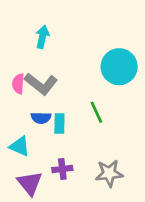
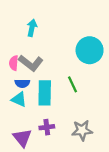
blue semicircle: (41, 118) -> (22, 83), moved
cyan rectangle: (59, 124) -> (45, 93), size x1.6
cyan triangle: (20, 146) -> (19, 99), moved

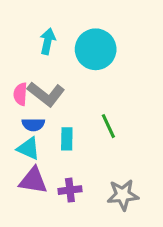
cyan circle: (90, 50) -> (96, 49), moved
cyan rectangle: (45, 93) -> (67, 139), size x0.6
purple triangle: (22, 138) -> (33, 180), moved, turned -42

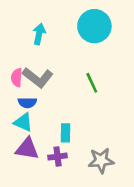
cyan circle: (96, 49) -> (94, 26), moved
green line: (108, 126) -> (92, 83), moved
cyan rectangle: (67, 139) -> (65, 133), moved

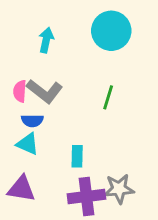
green line: (92, 83) -> (108, 97), turned 42
purple triangle: (27, 149) -> (21, 189), moved
purple cross: (58, 157) -> (86, 197), moved, size x1.6

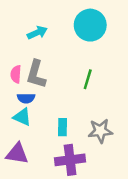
cyan arrow: (46, 40) -> (37, 33), turned 54
gray L-shape: (45, 91) -> (36, 74), turned 68
gray star: (119, 189) -> (100, 131), moved

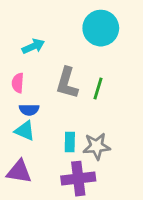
cyan arrow: (37, 33) -> (33, 46), moved
gray L-shape: (36, 74) -> (67, 83), moved
gray star: (100, 131) -> (97, 146), moved

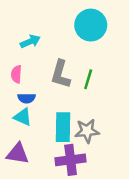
cyan rectangle: (70, 142) -> (63, 127), size x1.6

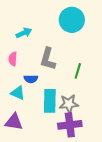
green line: (88, 79) -> (78, 71), moved
blue semicircle: (26, 98) -> (31, 79), moved
purple cross: (71, 160) -> (70, 125), moved

